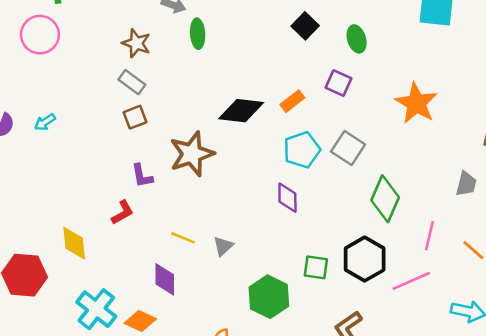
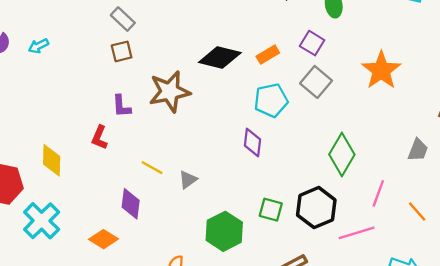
gray square: (348, 148) -> (316, 82), moved
red L-shape: (122, 212) -> (99, 137), turned 135
cyan cross: (96, 309) -> (42, 221), moved

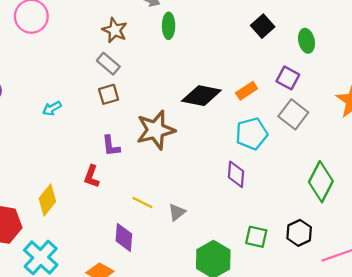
cyan arrow: (38, 46) -> (52, 108), moved
yellow diamond: (52, 160) -> (47, 200), turned 40
black hexagon: (316, 208) -> (299, 233), size x0.7

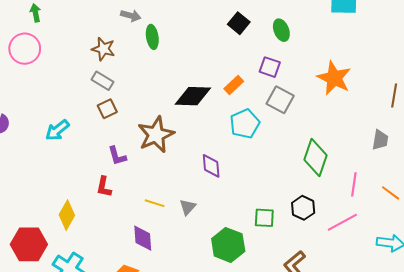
cyan arrow: (52, 108) -> (57, 130), size x1.4
purple diamond: (236, 174) -> (211, 166), moved

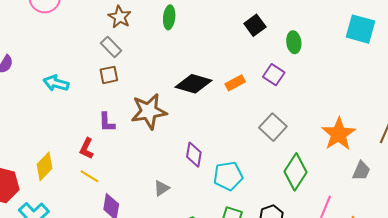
orange star: (334, 78) -> (339, 134), moved
gray square: (280, 100) -> (273, 127), moved
cyan pentagon: (245, 124) -> (228, 176), moved
cyan arrow: (57, 130) -> (56, 83), turned 40
yellow line: (155, 203) -> (89, 176), moved

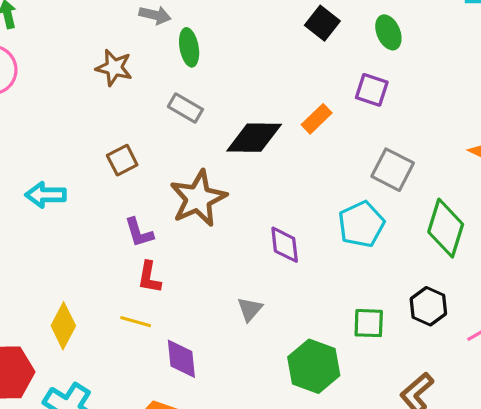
gray rectangle: (111, 47) -> (185, 108), moved
red L-shape: (87, 148) -> (149, 277), moved
cyan pentagon: (228, 176) -> (361, 224), moved

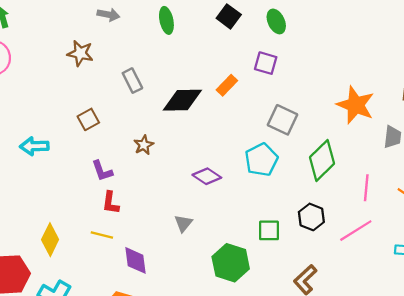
green ellipse: (189, 47) -> (166, 20), moved
gray rectangle: (185, 108) -> (132, 81), turned 35
brown star: (198, 198) -> (144, 145), size x0.5
green diamond: (446, 228) -> (322, 160), turned 30
purple diamond: (285, 245) -> (207, 176), turned -48

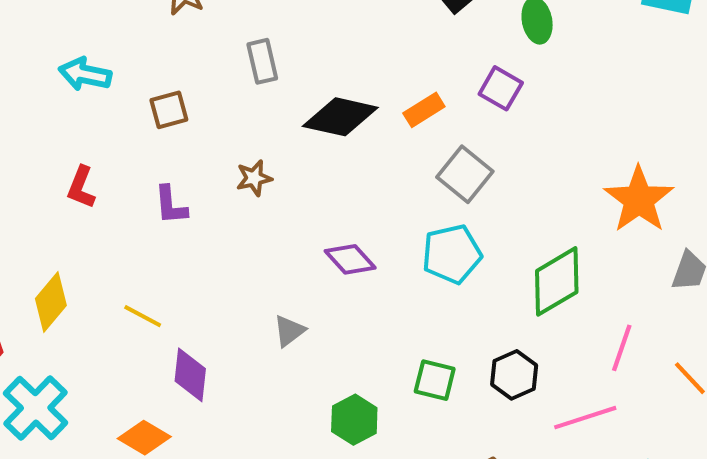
gray square: (283, 120) -> (465, 174), moved
cyan arrow: (34, 146) -> (85, 74), moved
red L-shape: (111, 203) -> (81, 187), moved
green hexagon: (231, 263) -> (354, 420), size x0.7

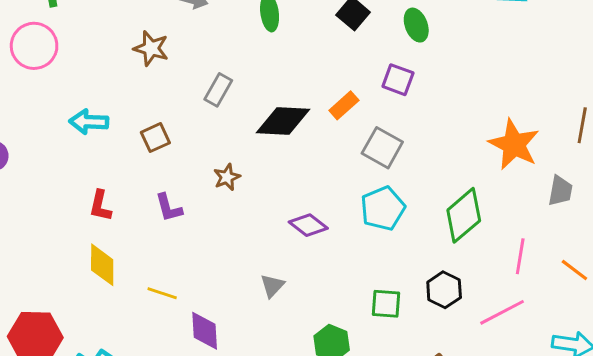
gray rectangle: (262, 61) -> (218, 90), turned 52
yellow diamond: (51, 302) -> (102, 265), moved, turned -30

